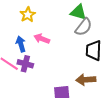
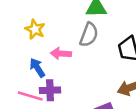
gray semicircle: (84, 27) -> (89, 35), moved

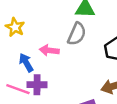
yellow star: (35, 29) -> (15, 27), moved

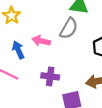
purple cross: (37, 85) -> (50, 76), moved

